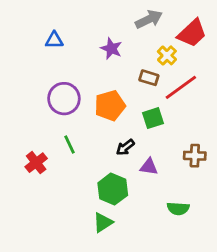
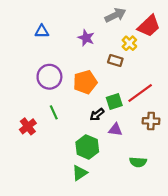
red line: (181, 87) -> (140, 93), moved
green square: (153, 118) -> (114, 102), moved

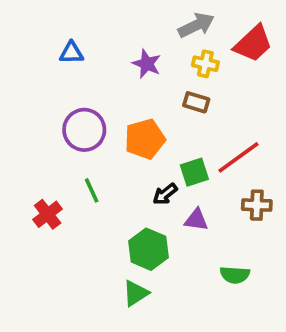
yellow cross: (129, 43) -> (205, 64), moved, turned -32

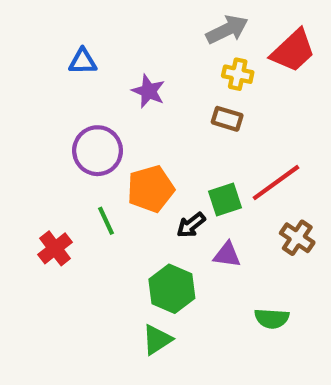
purple star: (147, 64) -> (149, 91), moved
orange pentagon: (145, 139) -> (151, 189), moved
brown cross: (257, 205) -> (297, 238), turned 32

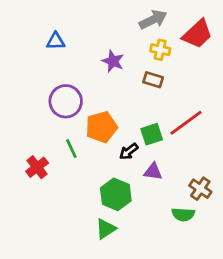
purple star: (149, 91) -> (113, 61), moved
brown cross: (297, 238) -> (200, 189), moved

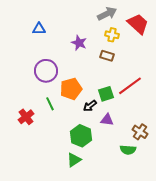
red trapezoid: (197, 34) -> (138, 24), turned -95

